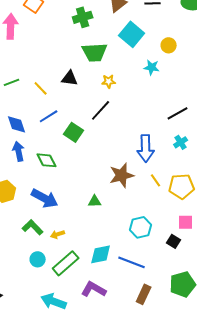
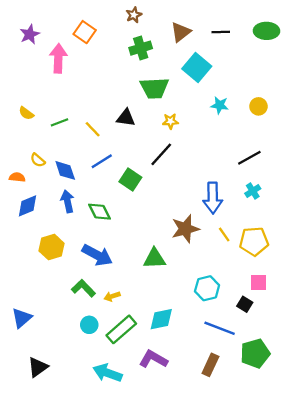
yellow circle: (169, 45) -> (258, 106), moved
green triangle: (95, 201) -> (154, 259), size x1.5
blue line: (132, 262) -> (220, 328), moved

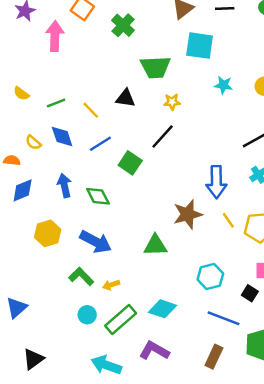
green cross: (141, 48) -> (123, 25), moved, turned -30
cyan square: (197, 67) -> (200, 46), turned -32
blue diamond: (65, 170) -> (62, 137), moved
cyan diamond: (161, 319) -> (163, 309), turned 30

